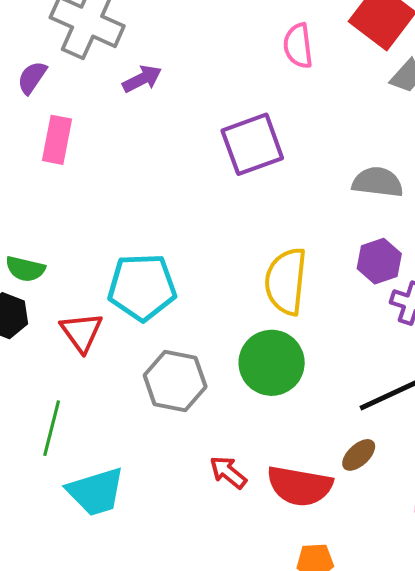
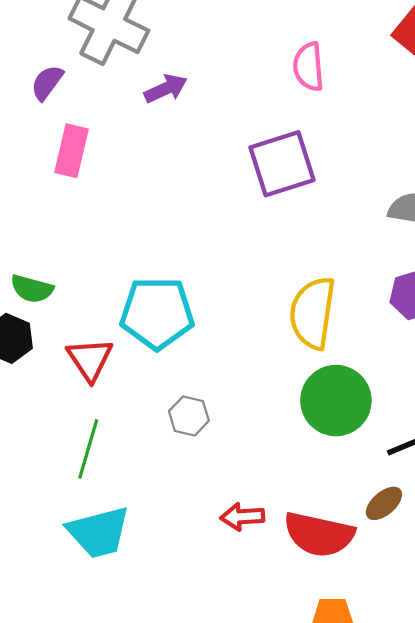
pink semicircle: (298, 46) -> (308, 67), moved
green circle: (272, 363) -> (336, 401), moved
gray hexagon: (175, 381) -> (189, 416), size x0.6
green line: (52, 428) -> (88, 449), moved
red arrow: (228, 472) -> (242, 517), turned -45

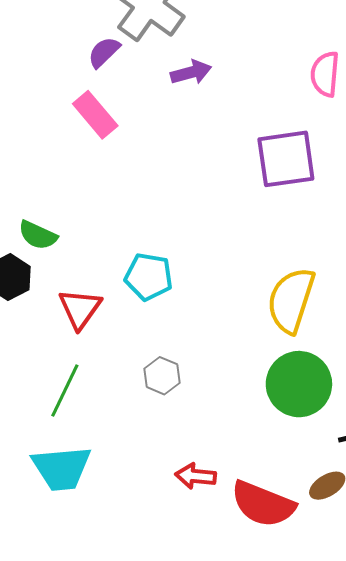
purple semicircle: (47, 83) -> (104, 52), moved
pink rectangle: (71, 151) -> (95, 115), turned -63
cyan pentagon: (157, 313) -> (149, 277), size x0.7

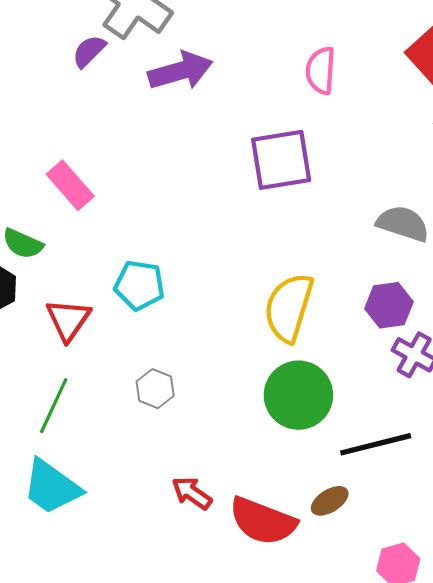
purple arrow: (191, 72) -> (180, 71), size x1.5
pink rectangle: (95, 115) -> (70, 185), moved
cyan trapezoid: (62, 468) -> (52, 487), turned 42
red arrow: (196, 476) -> (192, 493), turned 30

